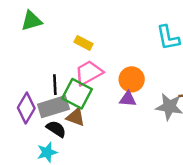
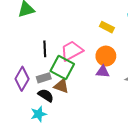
yellow rectangle: (83, 43) -> (107, 27), moved
black line: (55, 85) -> (45, 49), moved
gray rectangle: (54, 107) -> (44, 78), size x0.6

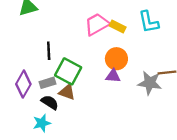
pink trapezoid: (72, 51) -> (97, 24), moved

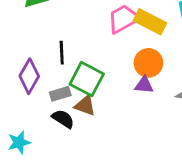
yellow rectangle: (118, 27) -> (150, 22), size x1.5
purple diamond: (23, 84) -> (29, 76), moved
cyan star: (42, 123) -> (19, 142), moved

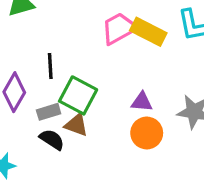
orange circle: (148, 63) -> (147, 133), moved

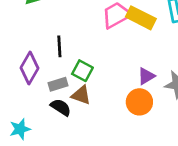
green square: (78, 95) -> (82, 71), size x0.7
purple triangle: (142, 102) -> (146, 76), moved, turned -36

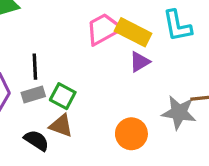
purple triangle: (146, 76) -> (140, 62), moved
gray rectangle: (58, 84) -> (33, 95), moved

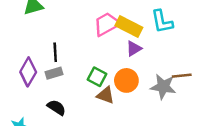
green square: (63, 96) -> (97, 77), moved
brown triangle: (61, 126) -> (106, 95), moved
orange circle: (131, 134) -> (126, 80), moved

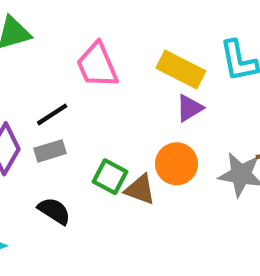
pink trapezoid: (107, 24) -> (97, 65), moved, turned -84
black line: (55, 52) -> (52, 114), turned 60
green square: (97, 77) -> (110, 177), moved

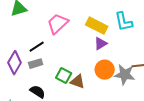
pink trapezoid: (97, 65) -> (58, 24), turned 70
orange circle: (177, 164) -> (105, 70), moved

